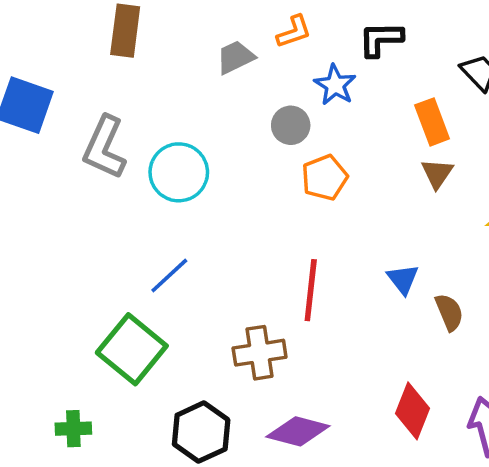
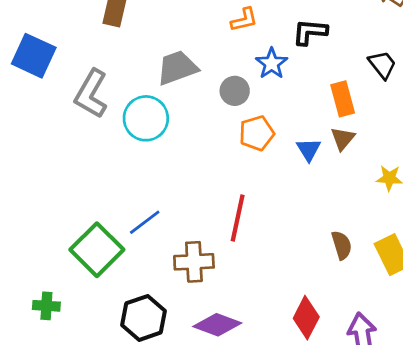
gray trapezoid: (235, 57) -> (177, 68), moved, size x1.4
blue line: (169, 276) -> (145, 222), moved
blue triangle: (403, 279) -> (309, 150), moved

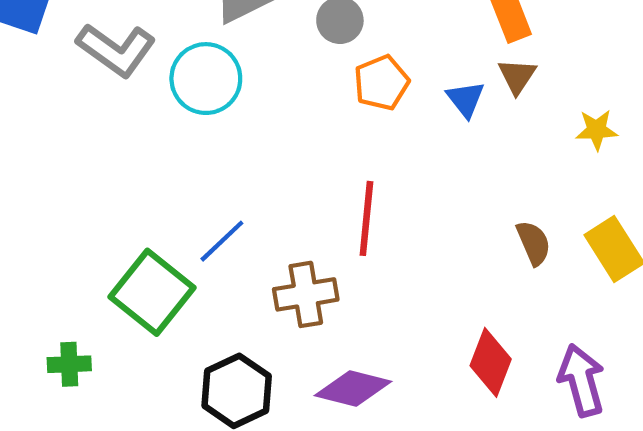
gray L-shape: (91, 94) -> (116, 50), turned -78
green cross: (46, 306) -> (69, 364), moved

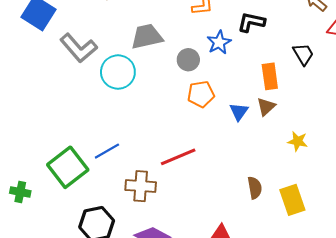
red line: (366, 218) -> (178, 157), turned 48

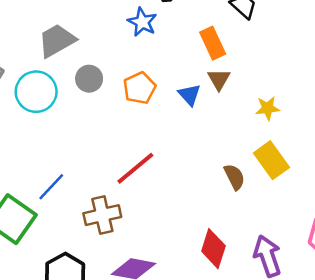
gray circle: (188, 60) -> (89, 79), moved
yellow rectangle: (292, 200) -> (271, 160), moved

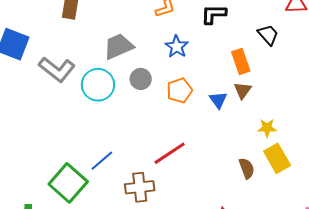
blue star: (142, 22) -> (177, 47), moved
yellow star: (268, 108) -> (267, 128), moved

